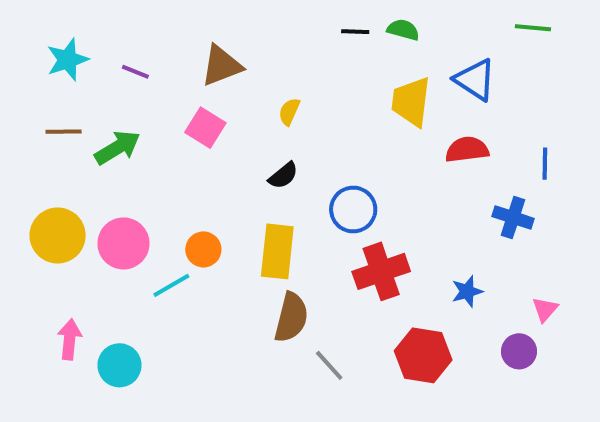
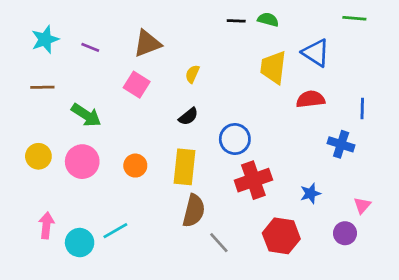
green arrow: (117, 148) -> (86, 115), moved, turned 64
yellow circle: (58, 235) -> (38, 156), size x0.7
cyan line: (171, 285) -> (115, 231), moved

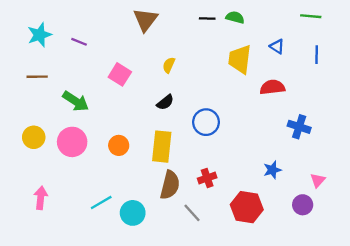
brown triangle: (147, 43) -> (145, 20), moved, turned -32
blue triangle: (316, 53) -> (277, 46), size x0.6
blue line: (362, 108) -> (317, 55), moved
red cross: (253, 180) -> (207, 178), moved, size x0.6
cyan circle: (80, 243) -> (133, 213), moved

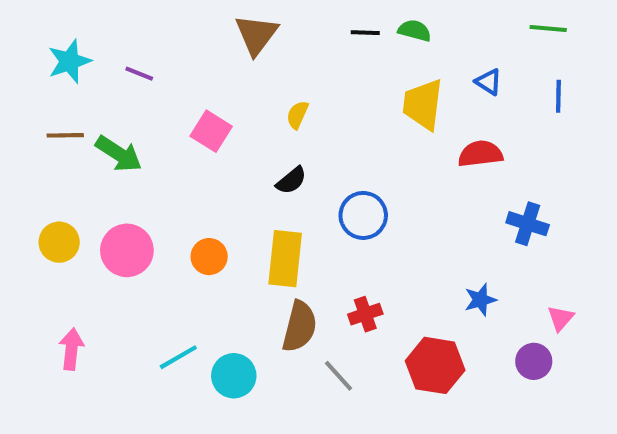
green arrow: (76, 101) -> (119, 154), moved

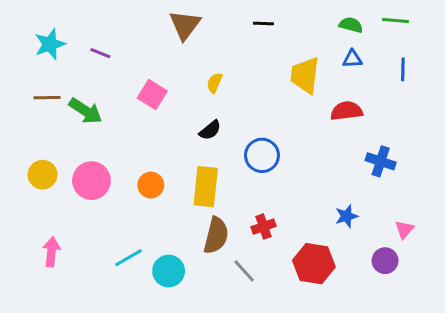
green semicircle: (415, 31) -> (351, 25), moved
blue triangle: (489, 82) -> (352, 59), turned -36

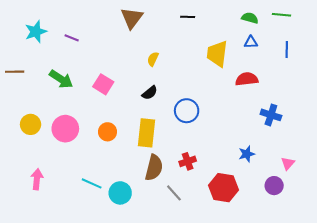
pink square: (152, 95) -> (103, 84), moved
brown line: (47, 98) -> (15, 72), moved
cyan line: (129, 258) -> (92, 183), turned 54

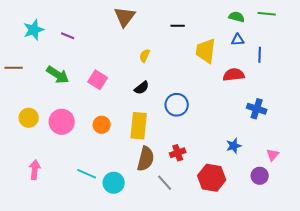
black line: (188, 17) -> (178, 26), moved
blue line: (287, 50) -> (260, 55), moved

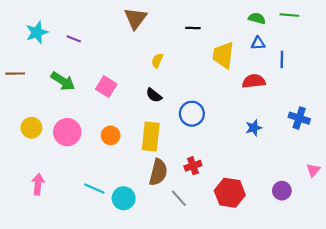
black semicircle: (142, 88) -> (154, 95), turned 77
blue cross: (257, 109) -> (299, 118), moved
blue star: (234, 146) -> (254, 128), moved
pink triangle: (273, 155) -> (313, 170), moved

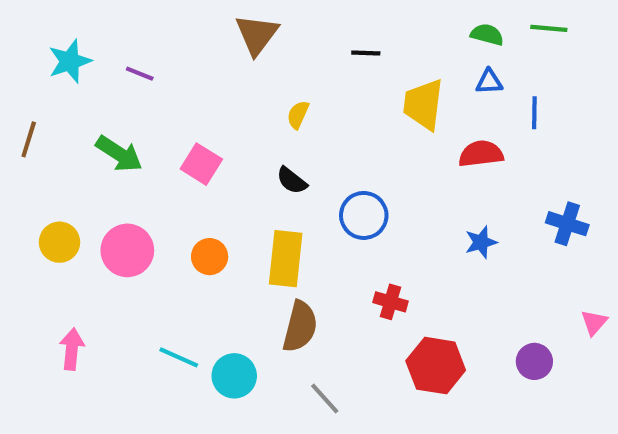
brown line: (15, 74) -> (29, 139), turned -72
red cross: (193, 166) -> (390, 302), moved, turned 35
gray line: (179, 198) -> (325, 398), moved

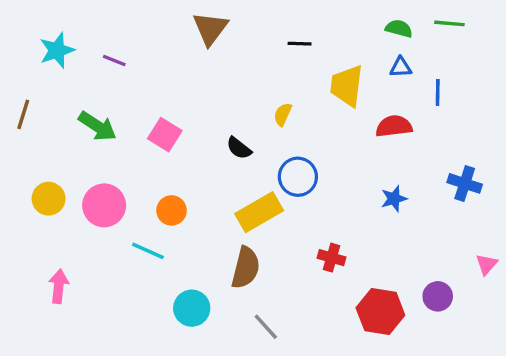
yellow semicircle: (298, 115) -> (283, 114), moved
yellow rectangle: (286, 259) -> (259, 212), moved, turned 54
red cross: (390, 302) -> (332, 258), moved
cyan line: (179, 357) -> (148, 251), moved
red hexagon: (436, 366) -> (380, 312), moved

